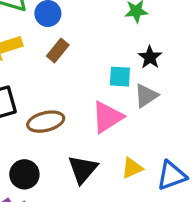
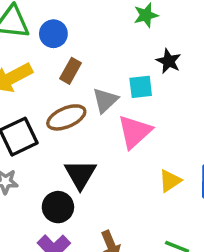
gray triangle: (146, 96) -> (105, 100), moved
brown ellipse: (46, 122) -> (66, 117), moved
black triangle: (83, 169) -> (80, 174), moved

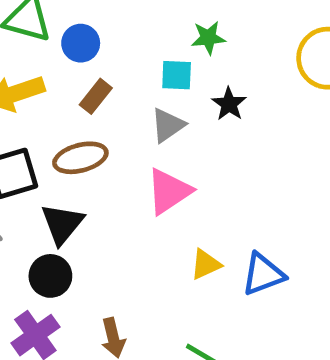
cyan square: (141, 87) -> (177, 75), moved
gray triangle: (105, 100) -> (168, 125), moved
black triangle: (80, 174) -> (62, 224), moved

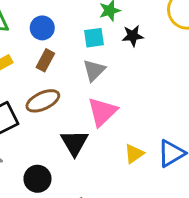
blue circle: (81, 43) -> (42, 28), moved
black star: (229, 104) -> (133, 36), moved, turned -30
black triangle: (62, 224) -> (74, 143), moved

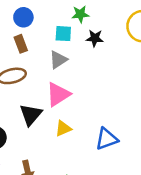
brown rectangle: (45, 60) -> (21, 44), turned -60
yellow triangle: (134, 154) -> (63, 129), moved

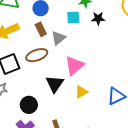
gray triangle: (58, 60) -> (58, 38), moved

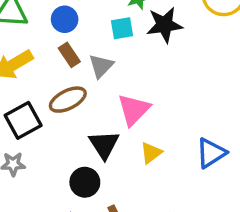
black star: (98, 18) -> (165, 25), size x1.5
black circle: (29, 105) -> (85, 182), moved

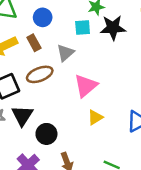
brown rectangle: (69, 55) -> (34, 43), moved
black triangle: (104, 145) -> (22, 116), moved

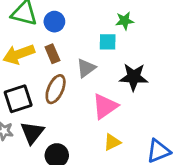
blue circle: (43, 17) -> (54, 22), moved
black star: (113, 28) -> (134, 77), moved
brown ellipse: (40, 74) -> (56, 89), turned -50

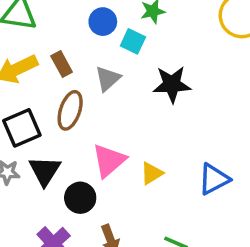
blue circle: (54, 22) -> (103, 22), moved
cyan square: (108, 42) -> (133, 41), turned 30
pink triangle: (105, 106) -> (109, 161), moved

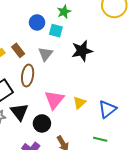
blue triangle: (214, 179) -> (107, 109), moved

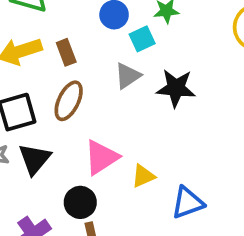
cyan square: (56, 31) -> (142, 39), turned 32
gray triangle: (45, 54) -> (128, 76), moved
black circle: (42, 123) -> (80, 202), moved

